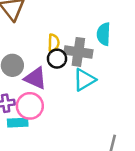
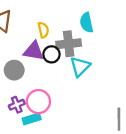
yellow semicircle: (54, 43) -> (43, 30), moved
purple triangle: (35, 78) -> (34, 51), moved

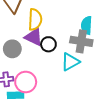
yellow semicircle: (43, 30) -> (35, 19), moved, size x1.5
gray cross: (69, 44) -> (81, 41), moved

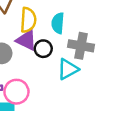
cyan semicircle: (87, 25) -> (58, 23), moved

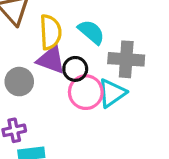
cyan semicircle: (58, 23) -> (91, 32), turned 132
pink circle: (16, 92) -> (86, 92), moved

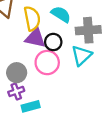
gray circle: (19, 82) -> (17, 73), moved
pink circle: (86, 92) -> (47, 63), moved

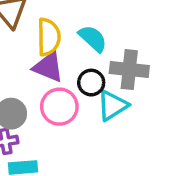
black circle: (53, 42) -> (91, 83), moved

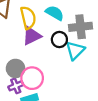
purple triangle: (48, 67) -> (32, 36), turned -36
pink circle: (59, 107) -> (32, 78), moved

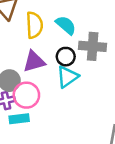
purple triangle: (32, 36) -> (34, 62), moved
cyan triangle: (75, 50) -> (67, 77), moved

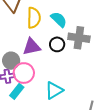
cyan triangle: (67, 77) -> (54, 90), moved
cyan rectangle: (19, 119) -> (17, 91), turned -49

